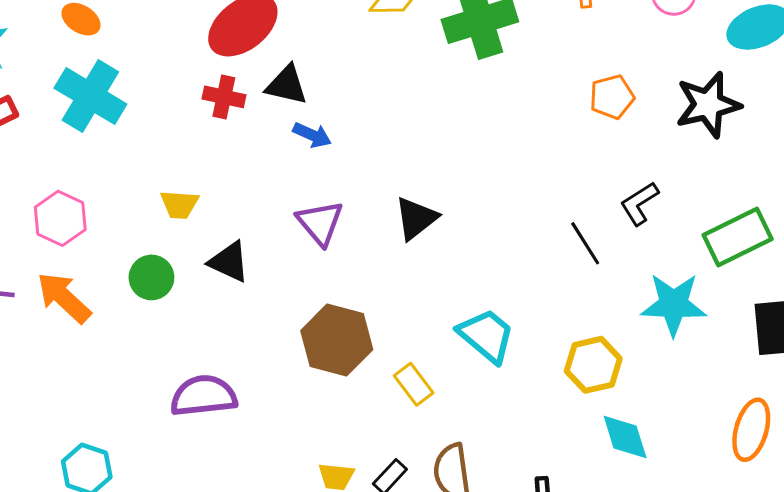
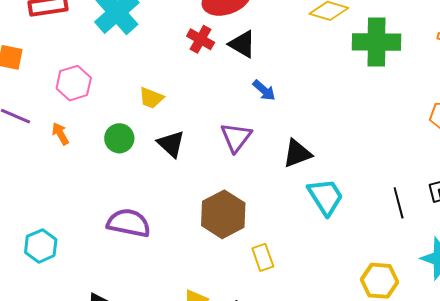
blue arrow: (312, 135) -> (264, 90), moved
orange arrow: (64, 298) -> (60, 134), size x0.6
cyan trapezoid: (486, 336) -> (326, 197), moved

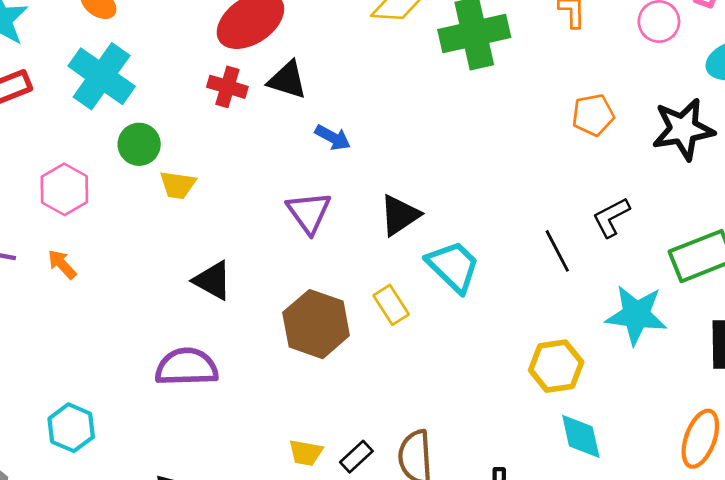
green circle: (119, 138) -> (139, 144), moved
black triangle: (171, 144) -> (213, 280), moved
yellow rectangle: (263, 257) -> (391, 305), moved

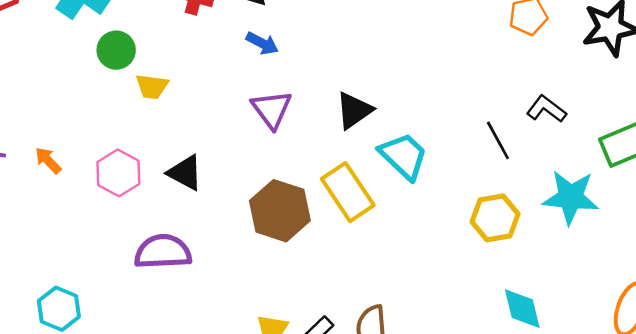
blue arrow: (333, 138) -> (262, 43), moved
pink hexagon: (64, 189) -> (118, 173), moved
black L-shape: (611, 217) -> (546, 109), turned 66
yellow rectangle: (391, 305) -> (348, 192), size x1.6
yellow hexagon: (556, 366) -> (495, 218), moved

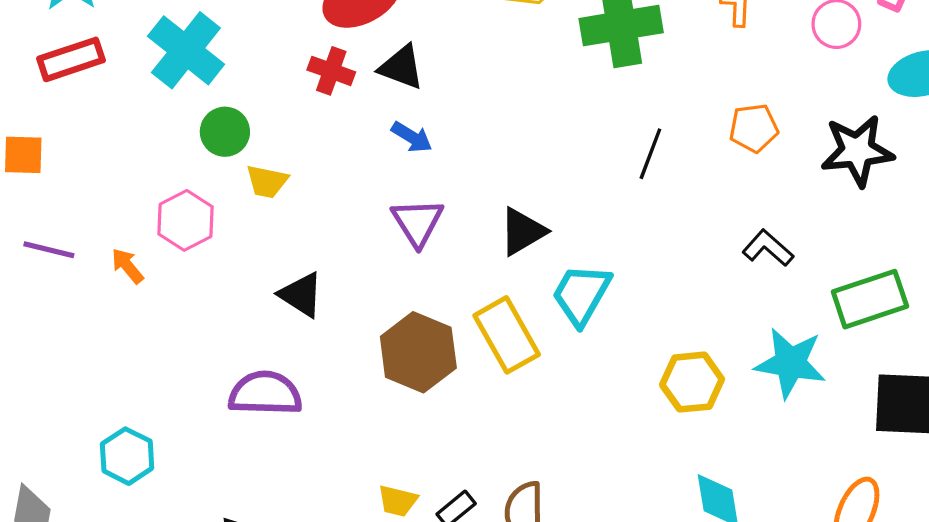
black line: (498, 140) -> (650, 154), moved, turned 45
cyan trapezoid: (404, 156) -> (581, 294), turned -108
pink hexagon: (118, 173) -> (186, 220), moved

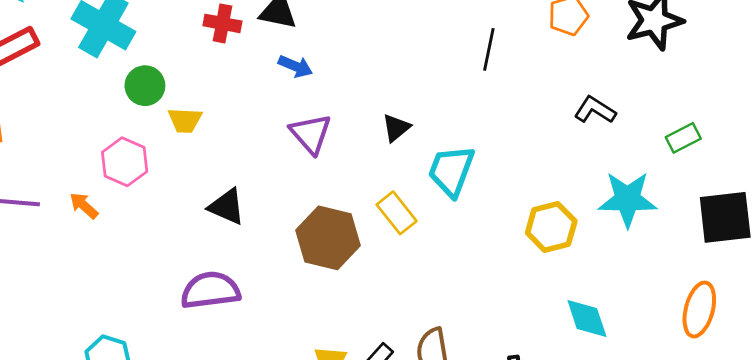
black triangle: (523, 231) -> (396, 128), size x0.7
green rectangle: (870, 299) -> (683, 138), size x0.6
yellow rectangle: (507, 335) -> (397, 213), size x0.7

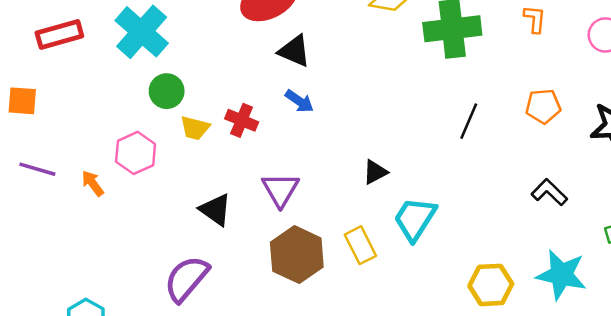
red cross: (222, 23) -> (242, 120), moved
purple triangle: (311, 134) -> (280, 190), moved
purple semicircle: (210, 290) -> (186, 279), turned -54

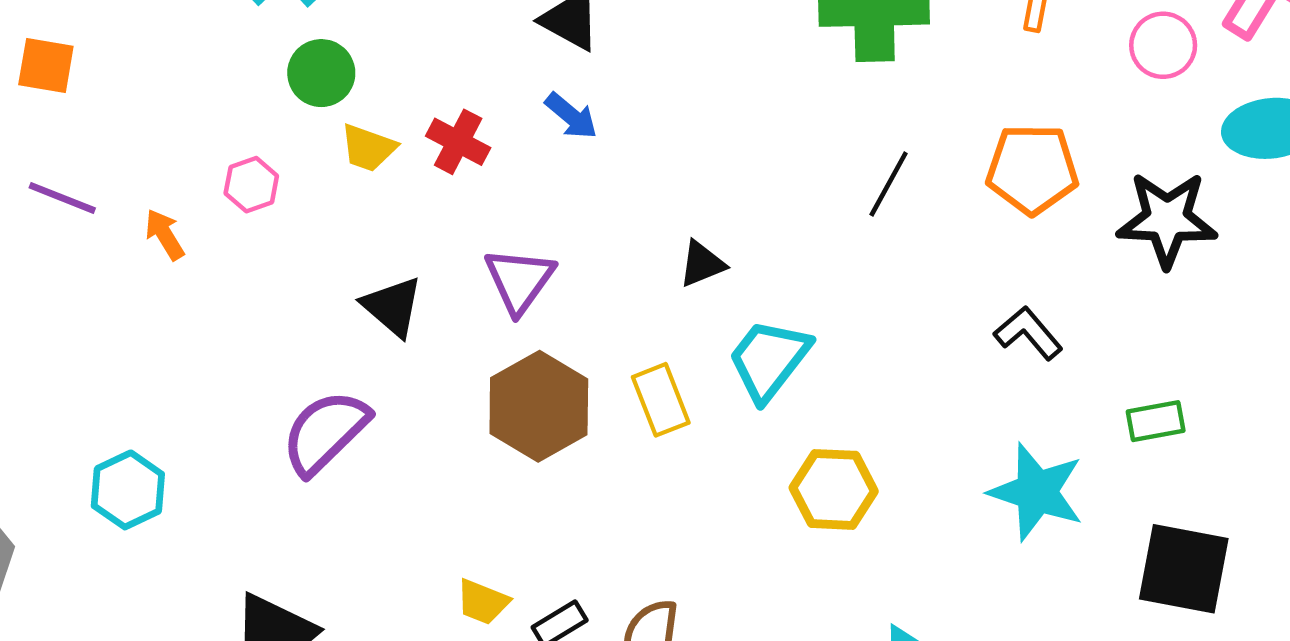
orange pentagon: (543, 106) -> (1032, 169), size x1.4
pink hexagon: (136, 153) -> (251, 185), size x0.7
yellow hexagon: (491, 285) -> (834, 489), moved

